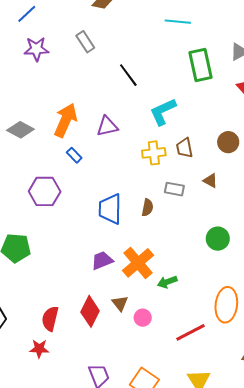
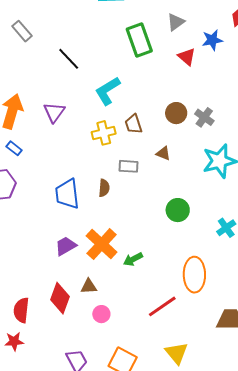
purple triangle: (107, 126) -> (54, 112), turned -35
blue rectangle: (74, 155) -> (14, 148), moved
brown triangle: (120, 303) -> (89, 286), turned -48
pink circle: (143, 318) -> (101, 314), moved

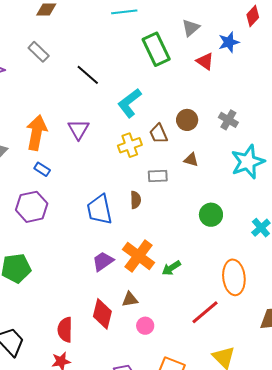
brown circle: (176, 113) -> (187, 120), moved

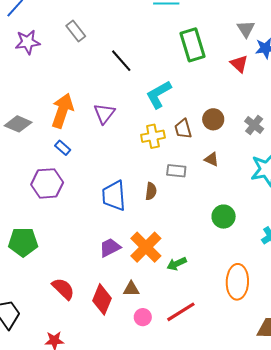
gray triangle: (191, 28) -> (246, 29), moved, turned -30
red line: (205, 312) -> (181, 312), moved
red semicircle: (65, 330) -> (63, 289), moved, turned 125

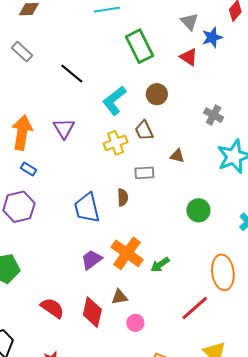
brown circle: (213, 119) -> (157, 94), moved
red line: (181, 312) -> (195, 308), moved

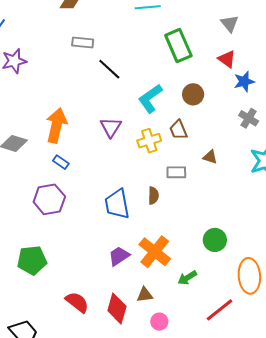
blue star: (212, 37) -> (244, 81), moved
gray rectangle: (22, 52) -> (83, 43), moved, turned -40
purple triangle: (64, 128) -> (111, 127), moved
green circle: (198, 210) -> (215, 240), moved
green arrow: (160, 265) -> (187, 278), moved

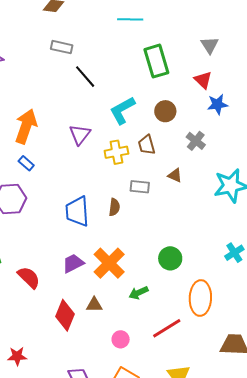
gray cross: (249, 118) -> (196, 141), moved
red semicircle: (77, 302) -> (29, 277), moved
pink circle: (159, 322) -> (121, 339), moved

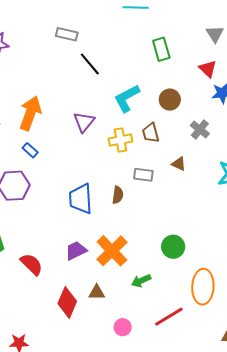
green rectangle: (156, 61) -> (161, 49), size x0.7

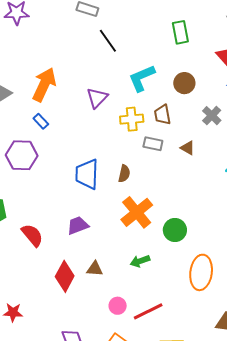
gray rectangle: (143, 175) -> (153, 144), moved
orange cross: (112, 251) -> (137, 212), moved
red line: (169, 317) -> (148, 311), moved

